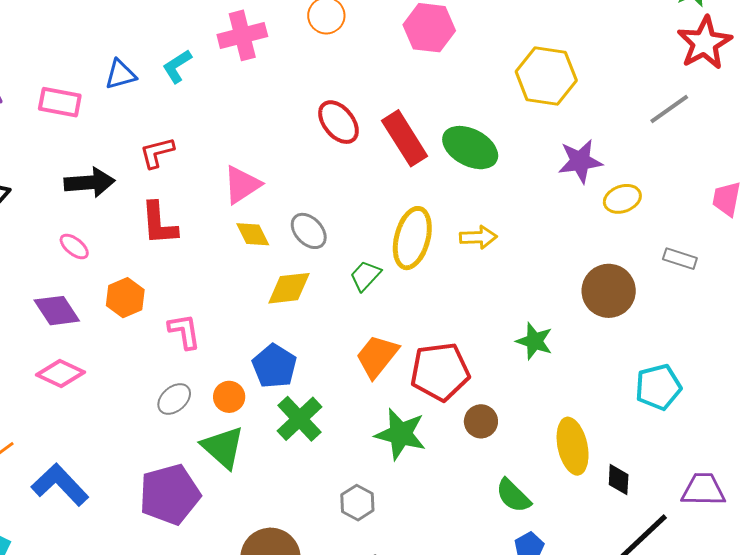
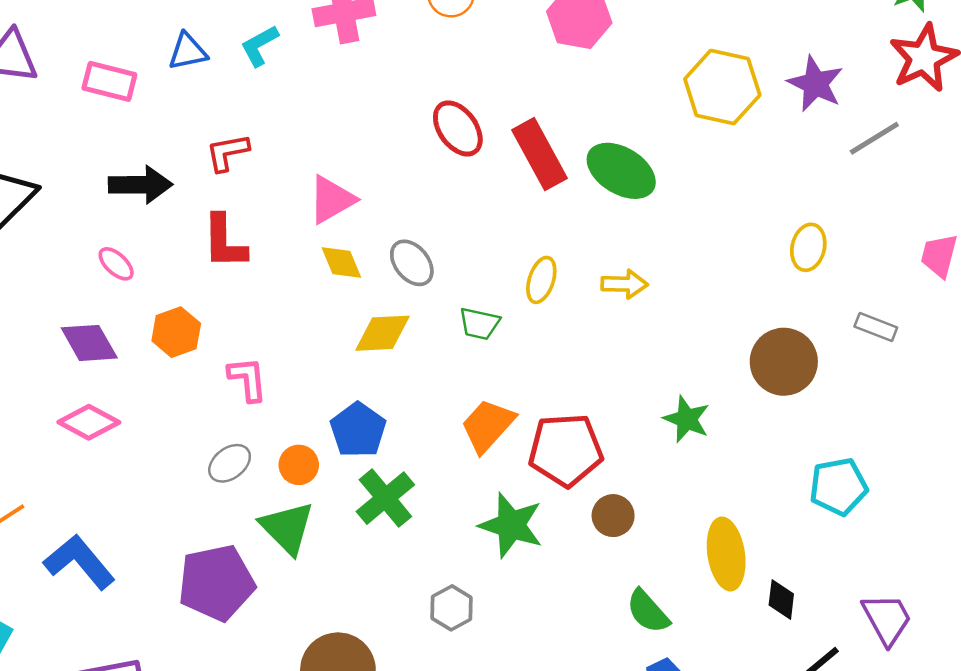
purple star: (580, 161) -> (815, 84), moved, turned 30
yellow ellipse: (622, 199) -> (808, 247), turned -60
yellow ellipse: (412, 238) -> (541, 280), size x0.6
green trapezoid: (365, 276) -> (479, 324), turned -124
purple trapezoid: (703, 490) -> (887, 619), turned 57

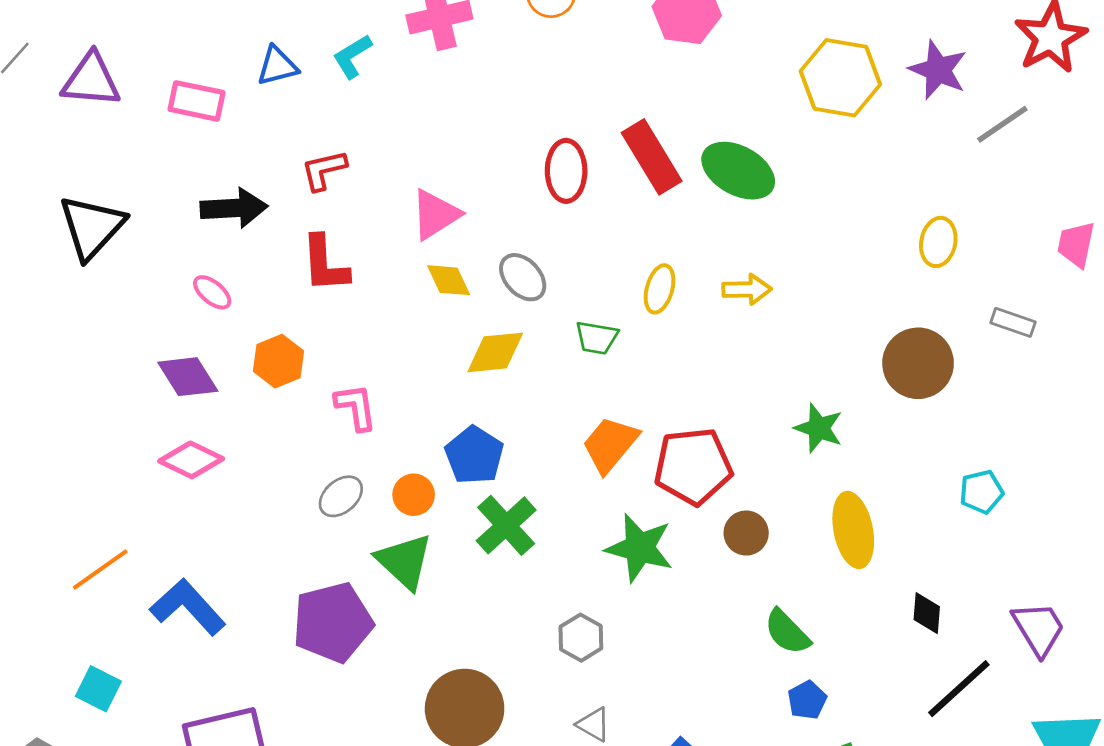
red ellipse: (458, 128) -> (566, 171), moved, turned 38
cyan pentagon: (839, 487) -> (981, 492), size x0.7
yellow ellipse: (726, 554) -> (853, 530), moved

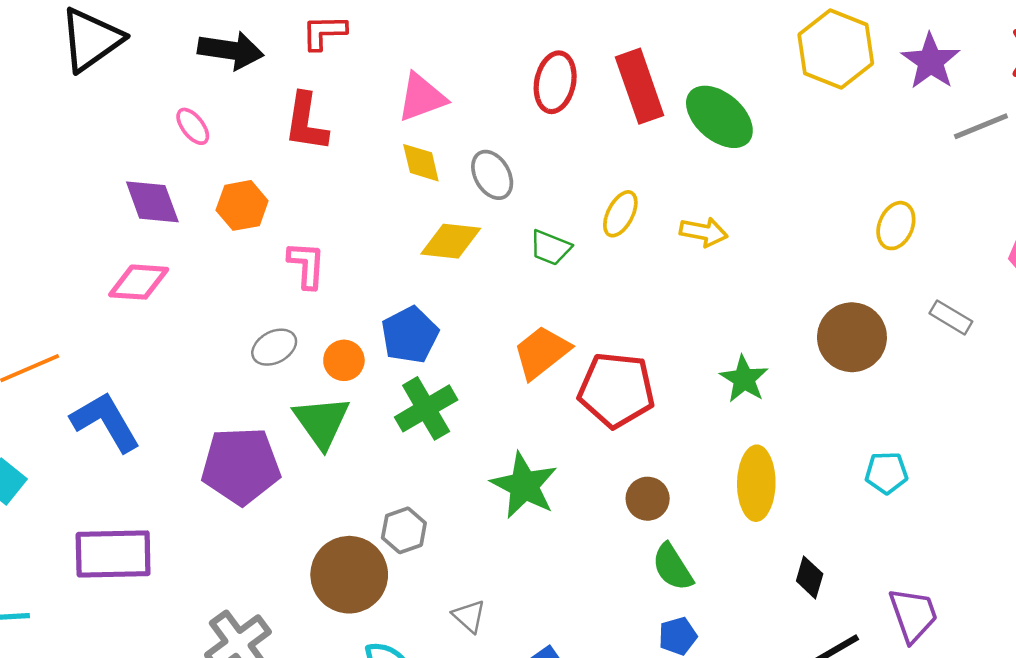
pink diamond: (191, 460) -> (139, 282), turned -34
brown circle: (746, 533) -> (648, 499), moved
green star: (639, 548) -> (524, 485), moved
gray hexagon: (581, 638) -> (404, 530), moved

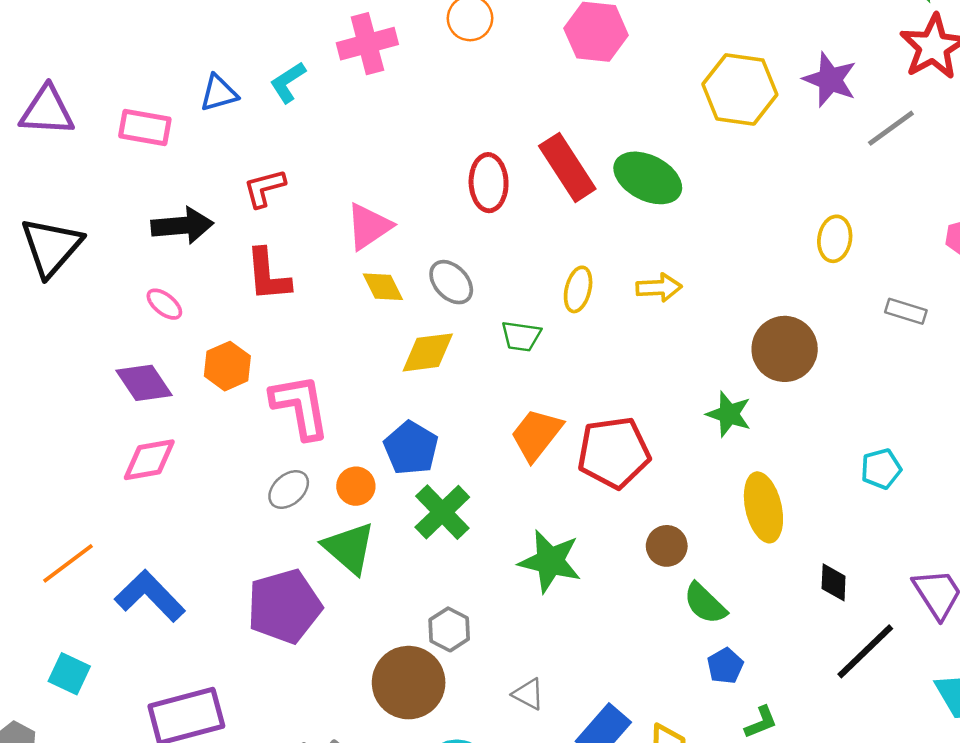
pink L-shape: (307, 265) -> (300, 407), size x1.5
brown circle: (852, 337) -> (785, 349), moved

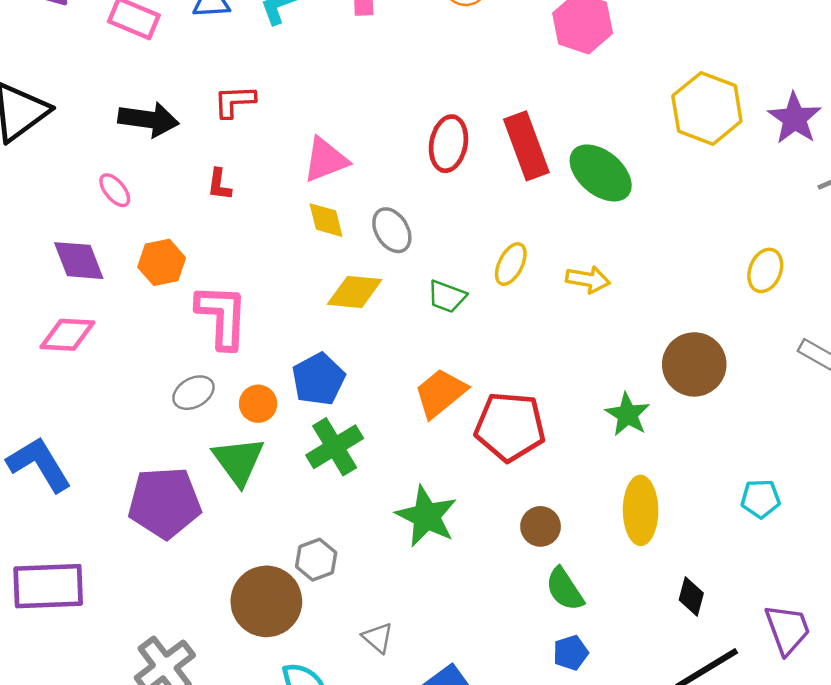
red L-shape: (268, 275) -> (219, 184), size x0.6

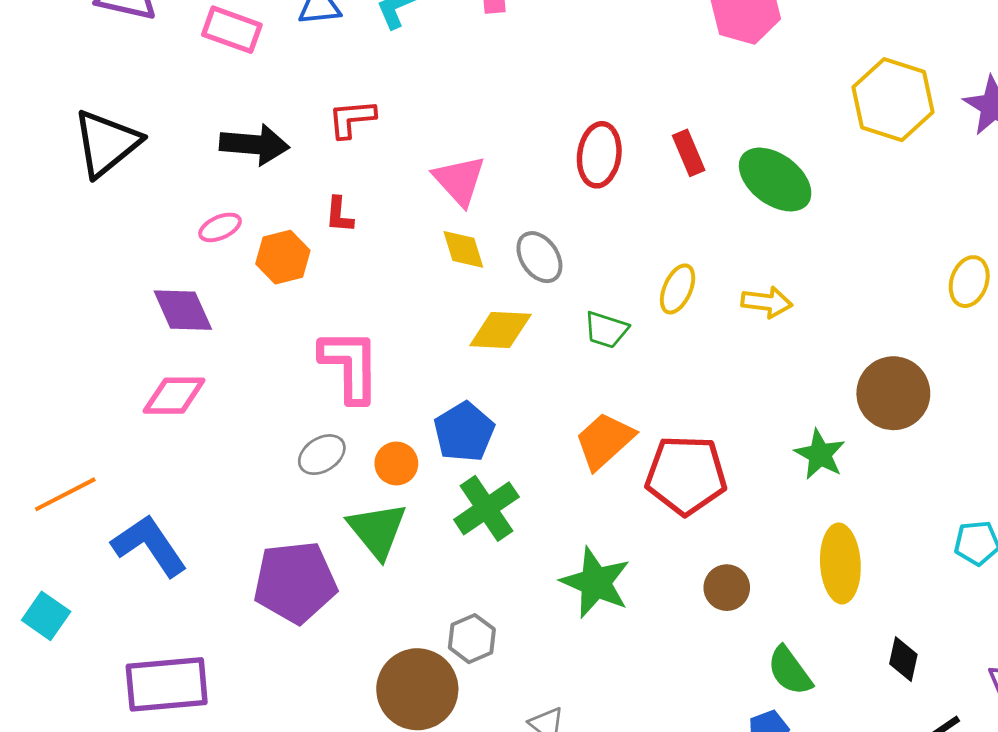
red rectangle: (526, 146) -> (689, 153), size x0.6
pink triangle: (326, 160) -> (459, 180), turned -48
pink ellipse: (115, 190) -> (220, 227), turned -72
orange hexagon: (162, 262) -> (283, 257), moved
green semicircle: (565, 589) -> (790, 671), moved

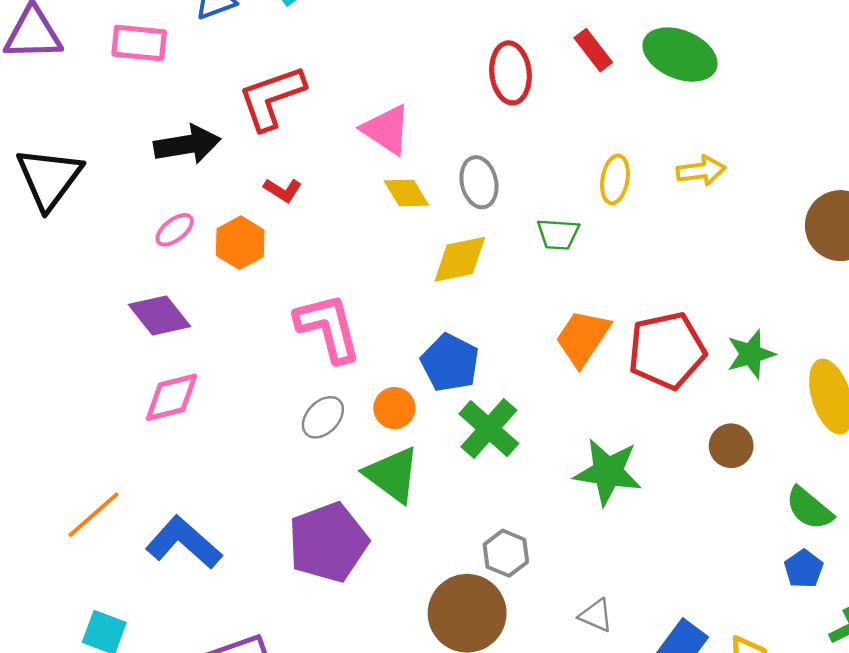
red L-shape: (352, 119) -> (272, 98), size x1.5
red L-shape: (339, 215) -> (283, 190), turned -48
gray ellipse: (539, 257) -> (479, 182), turned 36
green star: (820, 454) -> (751, 354), moved, turned -30

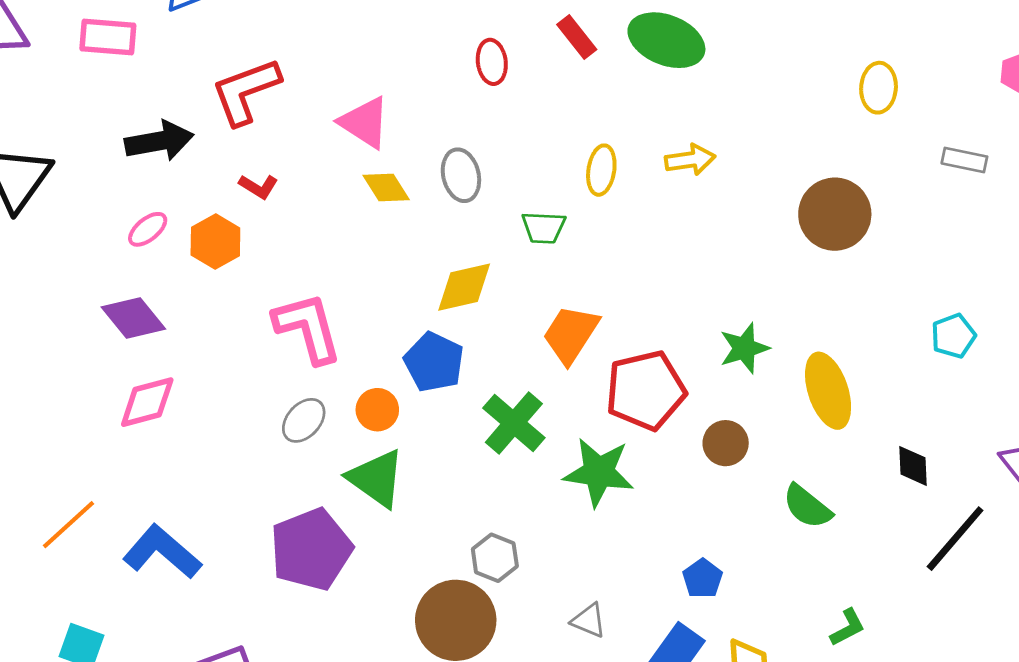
red ellipse: (511, 73) -> (492, 62), size x0.7
yellow diamond: (460, 259) -> (464, 287), moved
red pentagon: (667, 351) -> (646, 390), moved
green cross: (489, 429) -> (514, 423), moved
blue pentagon: (804, 569) -> (703, 579), moved

